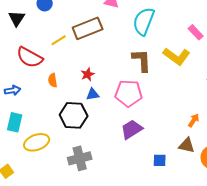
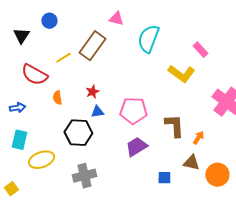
brown rectangle: (88, 28) -> (92, 46), turned -32
brown L-shape: (142, 60) -> (174, 126), moved

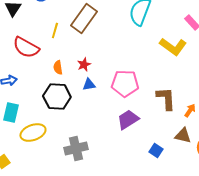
yellow line: (63, 58) -> (55, 30), turned -42
orange semicircle: (57, 98) -> (58, 68), moved
black hexagon: (78, 133) -> (57, 96), moved
blue square: (164, 178) -> (156, 150), turned 32

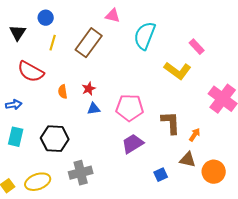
yellow line: (55, 30) -> (53, 43), moved
black hexagon: (57, 96) -> (55, 139), moved
yellow ellipse: (33, 132) -> (38, 182), moved
blue square: (156, 150) -> (161, 175), turned 32

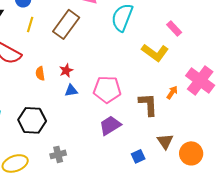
orange arrow: (195, 135) -> (172, 92), moved
brown triangle: (188, 160) -> (165, 141), turned 42
gray cross: (81, 173) -> (58, 154), size x0.7

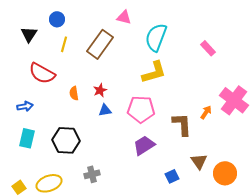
yellow L-shape: (155, 52) -> (154, 72), moved, turned -52

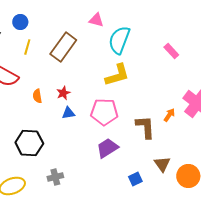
pink triangle: (124, 17) -> (96, 20), moved

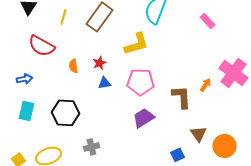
yellow L-shape: (117, 75) -> (136, 44), moved
blue square: (135, 179) -> (177, 155), moved

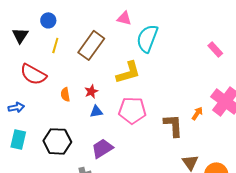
pink rectangle: (207, 21) -> (215, 49), moved
purple trapezoid: (143, 118) -> (102, 148), moved

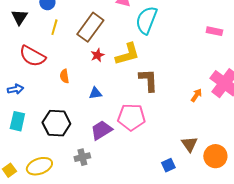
pink rectangle: (215, 49) -> (214, 31), turned -35
red star: (91, 91) -> (97, 55), moved
pink pentagon: (132, 110) -> (131, 117), moved
brown L-shape: (173, 125) -> (148, 80), moved

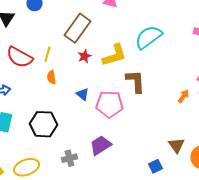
cyan semicircle: (146, 20) -> (148, 37), moved, turned 32
yellow line: (54, 27) -> (47, 54), moved
blue triangle: (95, 93) -> (82, 94), turned 48
pink pentagon: (131, 117) -> (109, 104), moved
purple trapezoid: (101, 130) -> (100, 145), moved

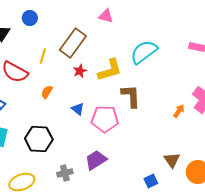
yellow line: (47, 54) -> (43, 56), moved
orange semicircle: (51, 77) -> (47, 92), turned 40

